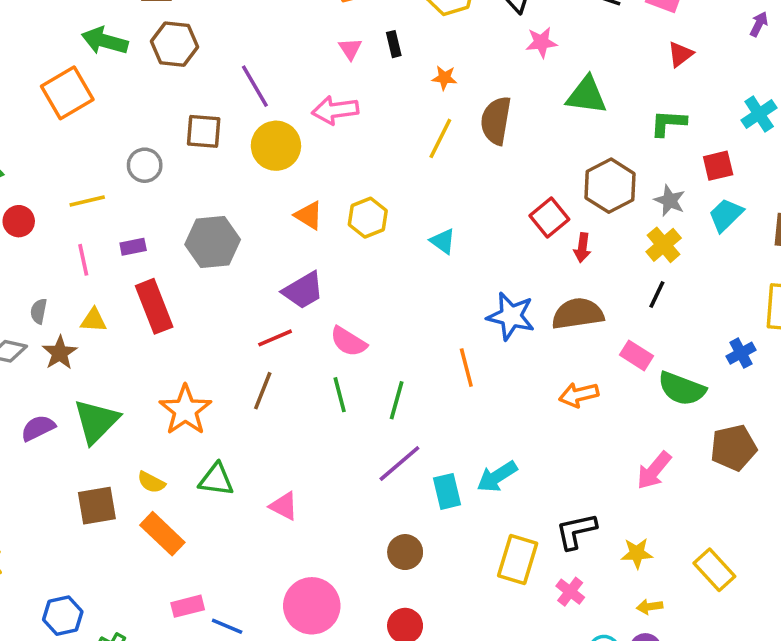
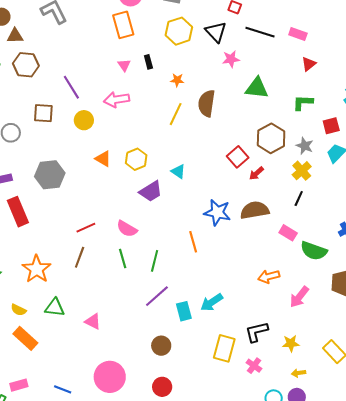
yellow circle: (276, 146) -> (84, 120), size x0.7
red arrow: (582, 248) -> (256, 173), turned 42
purple trapezoid: (303, 290) -> (151, 191), moved
orange arrow: (579, 395) -> (269, 277), moved
pink rectangle: (188, 606) -> (19, 385), moved

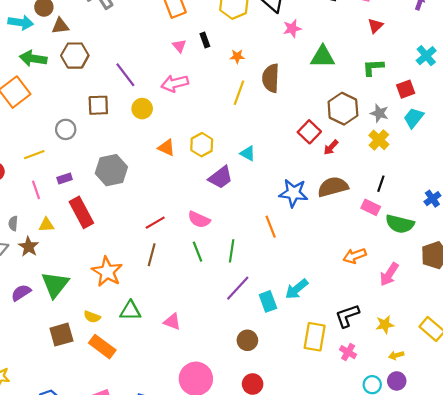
black line: (299, 199) -> (381, 184), moved

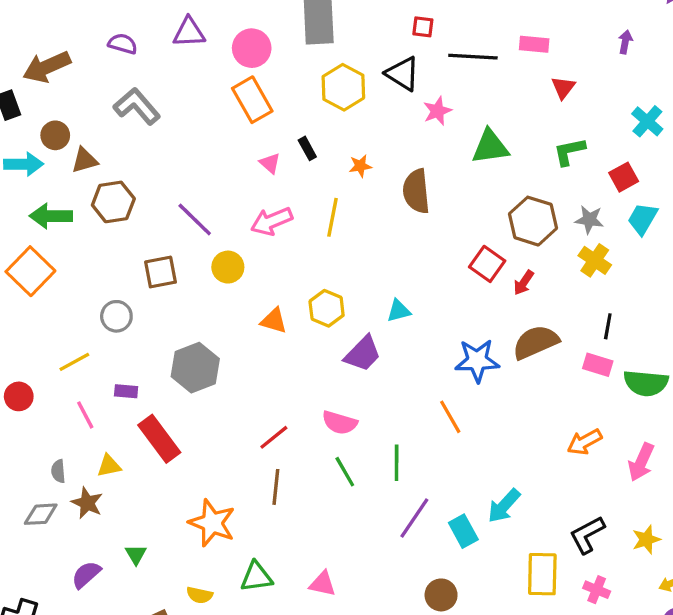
yellow line: (239, 93) -> (333, 217), moved
cyan triangle: (248, 153) -> (399, 311), turned -35
purple rectangle: (65, 179) -> (126, 391), turned 32
green triangle: (55, 285) -> (136, 554), size x0.5

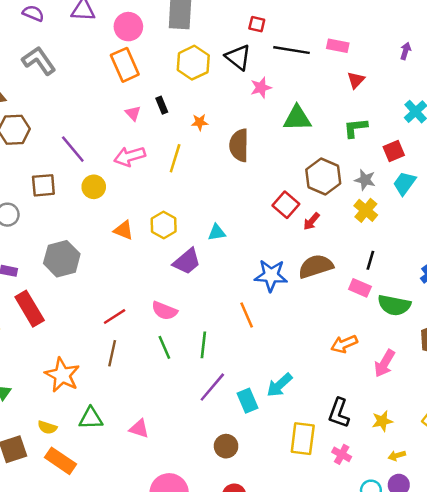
black L-shape: (587, 535) -> (339, 413), turned -48

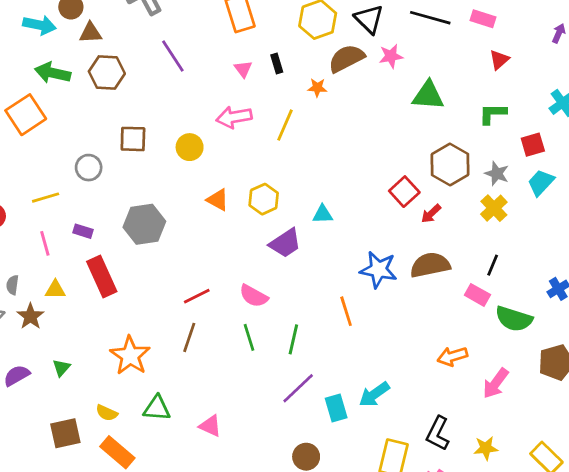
brown semicircle: (239, 145) -> (346, 58), moved, turned 56
purple line: (73, 149) -> (173, 56), moved

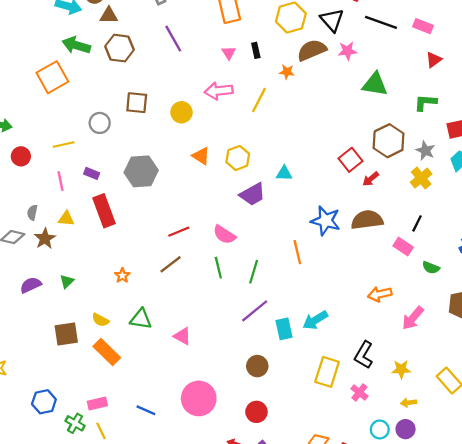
green semicircle: (514, 319) -> (431, 268), size x0.6
brown line: (189, 337) -> (171, 264), turned 30
orange star: (130, 356) -> (122, 276), size x0.5

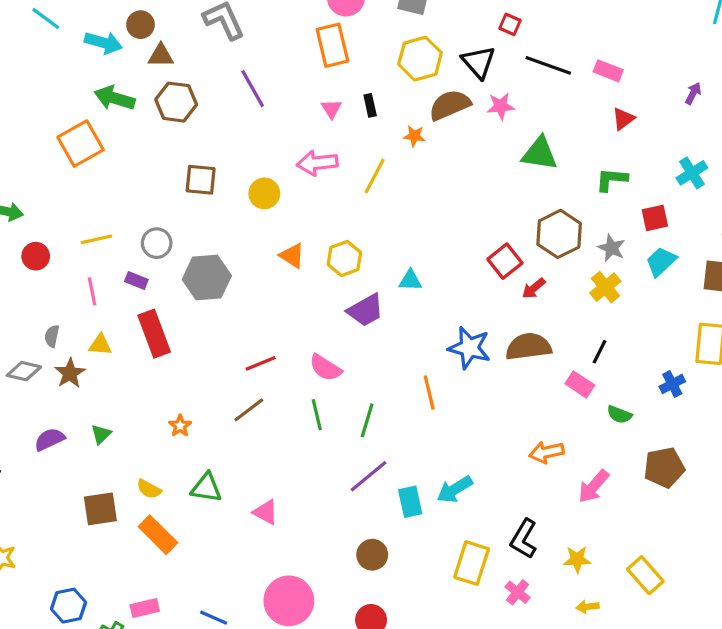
gray circle: (100, 123) -> (157, 243), moved

